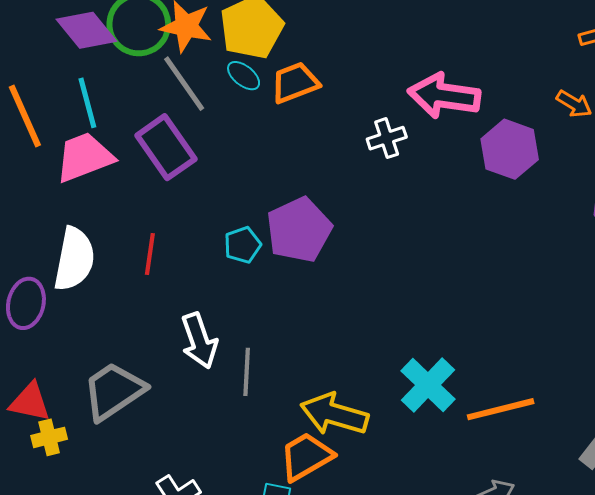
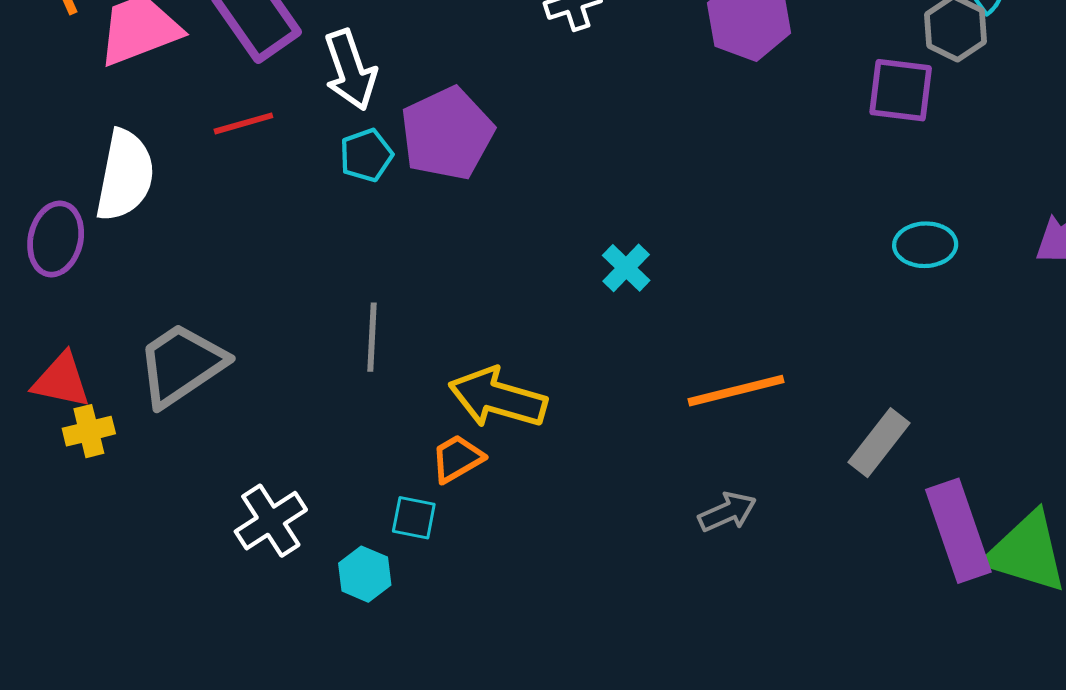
red line: (150, 254) -> (243, 123), moved, turned 66
white arrow: (199, 341) -> (350, 70), moved
cyan cross: (428, 385) -> (626, 268), moved, size x0.6
orange trapezoid: (306, 457) -> (457, 459), size x0.7

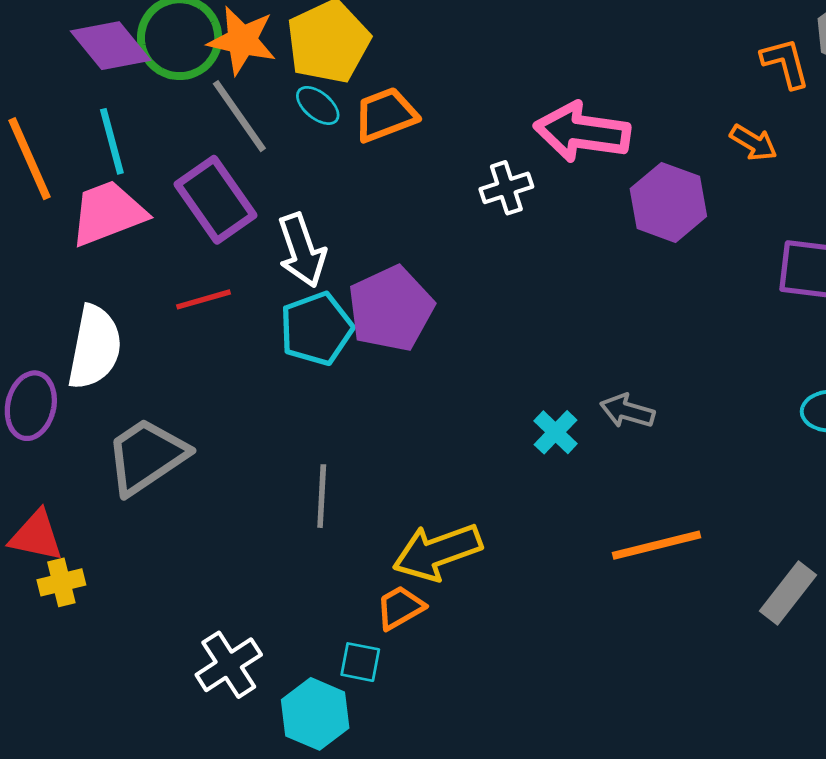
cyan pentagon: (366, 155) -> (316, 329), size x1.5
gray trapezoid: (181, 365) -> (146, 456), moved
yellow arrow: (498, 398) -> (437, 552), turned -36
gray arrow: (727, 512) -> (627, 411), moved, turned -140
cyan hexagon: (365, 574) -> (315, 714), size x1.4

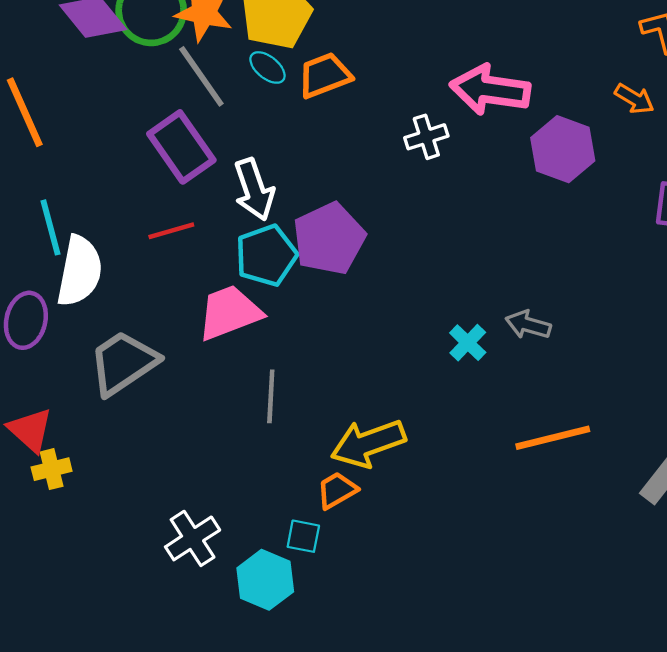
cyan line: (112, 141) -> (50, 227), moved
pink trapezoid: (108, 213) -> (229, 312), moved
red triangle: (36, 536) -> (30, 430), turned 30

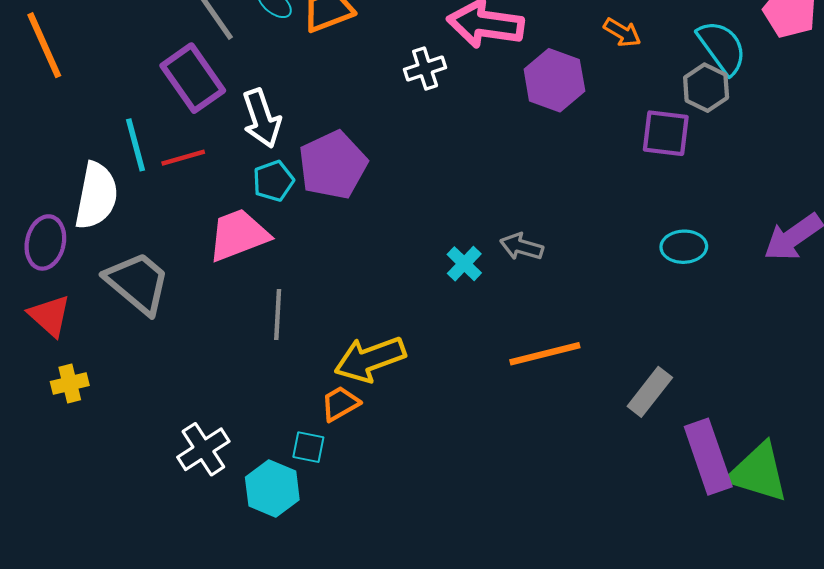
cyan line: (50, 227) -> (136, 145), moved
cyan pentagon: (266, 255) -> (273, 181), size x0.7
gray trapezoid: (123, 363) -> (138, 283), turned 74
red triangle: (30, 430) -> (50, 316), moved

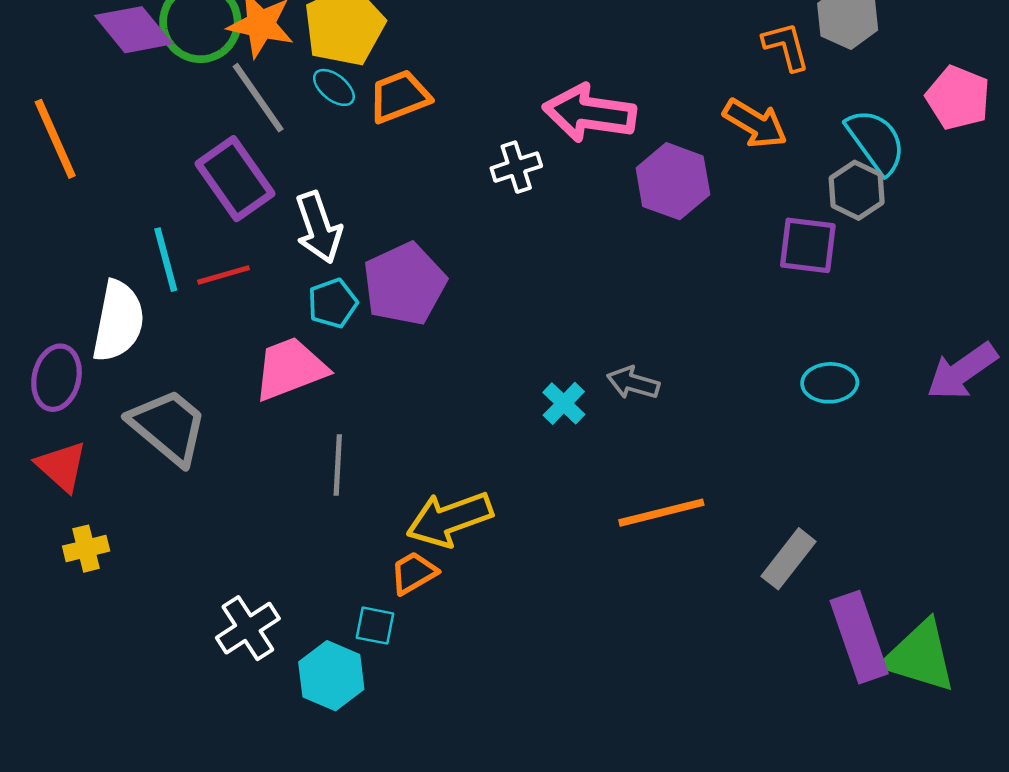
orange arrow: (622, 32) -> (755, 123), size x1.4

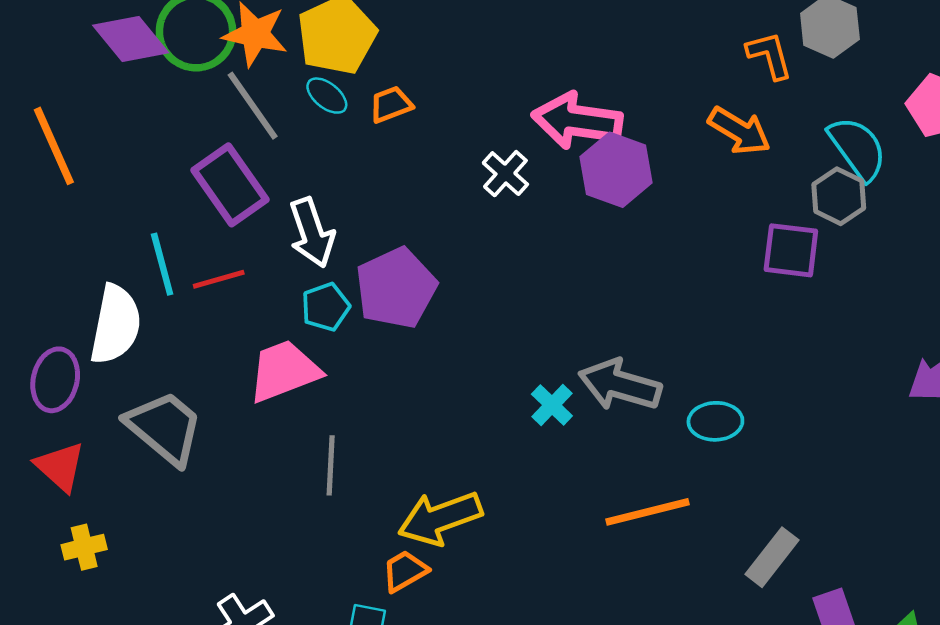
orange trapezoid: (399, 96) -> (391, 104), size x0.7
white cross: (516, 167) -> (505, 174), turned -30
purple hexagon: (673, 181) -> (616, 170), moved
gray arrow: (633, 383) -> (620, 385), size x1.6
cyan ellipse: (830, 383) -> (715, 421), moved

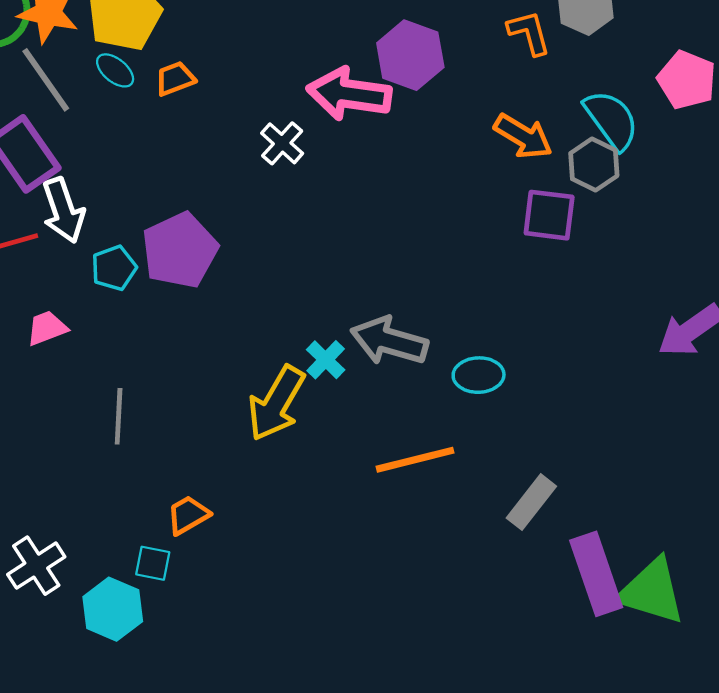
orange arrow: (739, 131) -> (523, 136), moved
purple hexagon: (616, 170) -> (410, 55), moved
white arrow: (312, 233) -> (63, 210), moved
pink trapezoid: (284, 371) -> (47, 328), moved, size x0.6
yellow arrow: (440, 518) -> (276, 403), moved, turned -40

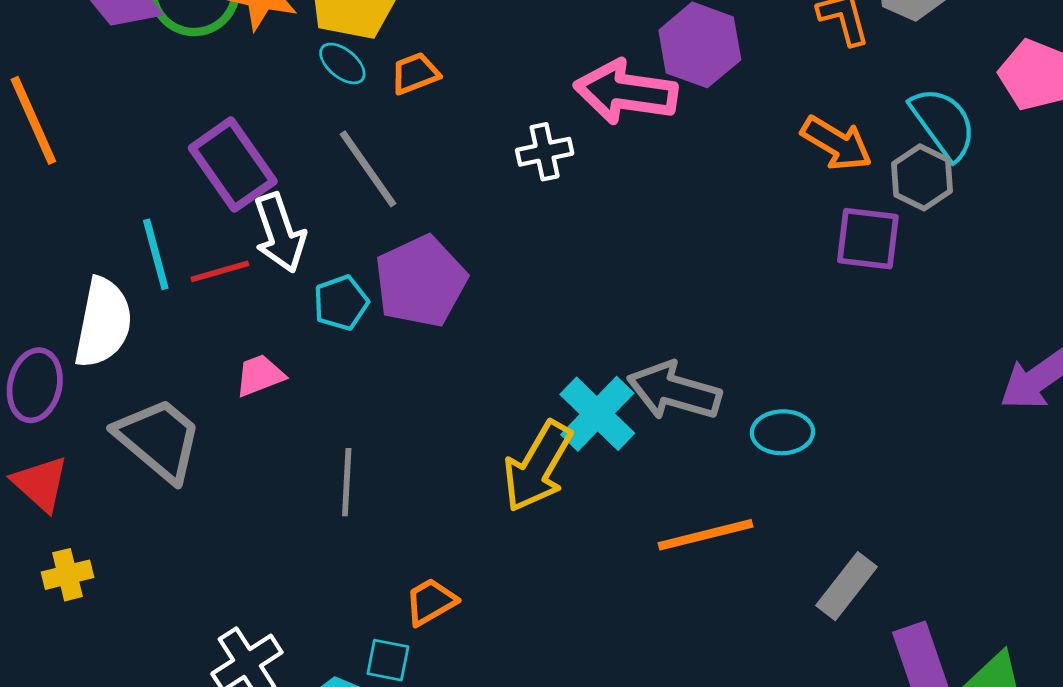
gray line: (46, 80) -> (368, 169), moved
white cross: (282, 143) -> (545, 152), turned 36
cyan cross: (326, 360) -> (597, 414), size x1.6

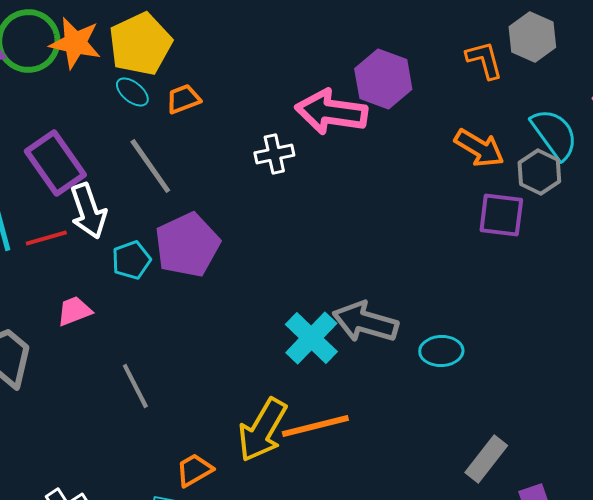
yellow arrow: (537, 466) -> (262, 430), moved
gray line: (347, 482) -> (135, 386), turned -30
orange line: (706, 535) -> (315, 426), moved

